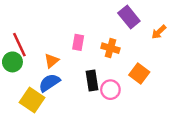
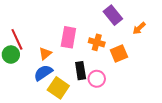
pink rectangle: (78, 42) -> (68, 37), size x1.5
orange square: (139, 73) -> (119, 54), moved, turned 30
yellow square: (32, 100) -> (58, 88), moved

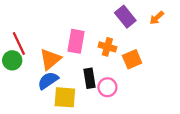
orange arrow: (139, 28) -> (157, 18), moved
orange triangle: (45, 54) -> (50, 59), size x1.5
yellow square: (58, 88) -> (65, 97), turned -30

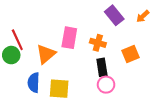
orange square: (132, 59) -> (130, 54), moved
black rectangle: (90, 78) -> (102, 67), moved
blue semicircle: (48, 81) -> (34, 83), moved, turned -54
pink circle: (107, 87) -> (106, 85), moved

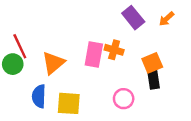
pink rectangle: (69, 38) -> (94, 55), moved
black rectangle: (102, 67) -> (153, 78), moved

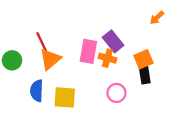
purple rectangle: (133, 18) -> (113, 41), moved
red line: (20, 46) -> (42, 44), moved
orange cross: (114, 50) -> (107, 58), moved

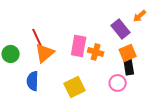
purple rectangle: (113, 41) -> (121, 29), moved
pink circle: (116, 93) -> (118, 83), moved
yellow square: (65, 97) -> (75, 87), moved, turned -30

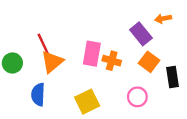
orange arrow: (140, 16) -> (163, 19), turned 32
orange square: (128, 53) -> (149, 62), turned -30
black rectangle: (129, 66) -> (172, 77), moved

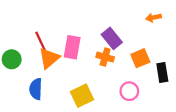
purple rectangle: (141, 34) -> (112, 38), moved
pink rectangle: (92, 54) -> (72, 47), moved
orange square: (149, 62) -> (140, 58), turned 30

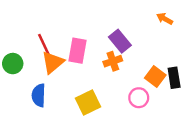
orange arrow: (154, 17) -> (165, 19), turned 40
orange cross: (105, 57) -> (113, 61), turned -35
orange square: (140, 58) -> (155, 76), moved, turned -30

